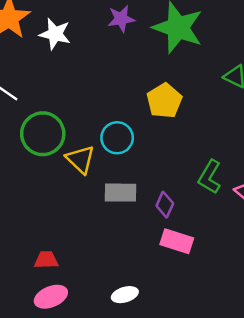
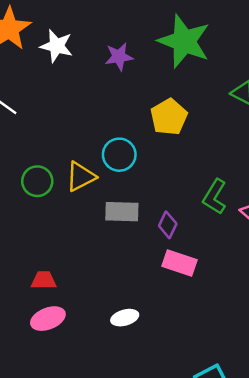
purple star: (121, 19) -> (119, 57), moved
green circle: (43, 134) -> (37, 181), moved, size x0.7
yellow triangle: (80, 159) -> (81, 176), turned 48

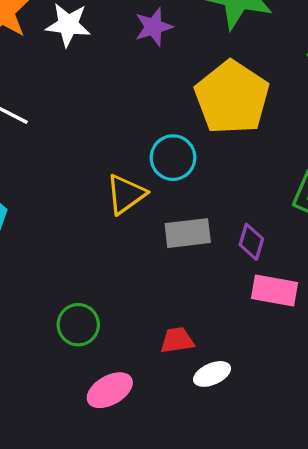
yellow pentagon: (169, 117) -> (232, 98), size x1.5
green circle: (37, 181) -> (78, 325), moved
red trapezoid: (44, 280) -> (177, 340), moved

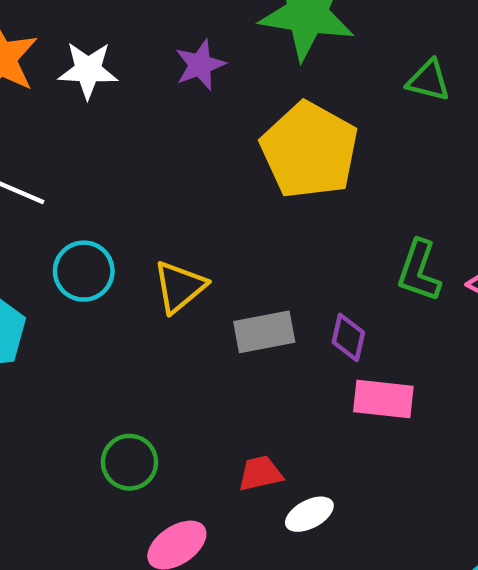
cyan circle: (173, 158) -> (84, 271), moved

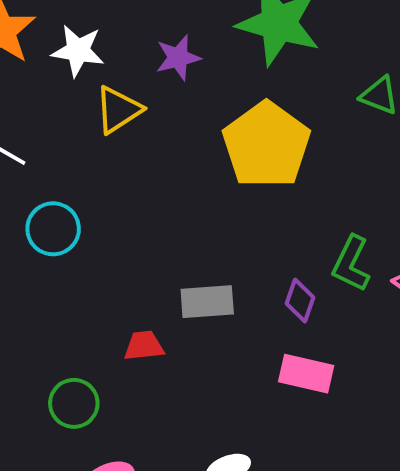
yellow triangle: (180, 287) -> (118, 110), moved
purple diamond: (348, 337) -> (300, 300), moved
red trapezoid: (260, 473) -> (144, 346), moved

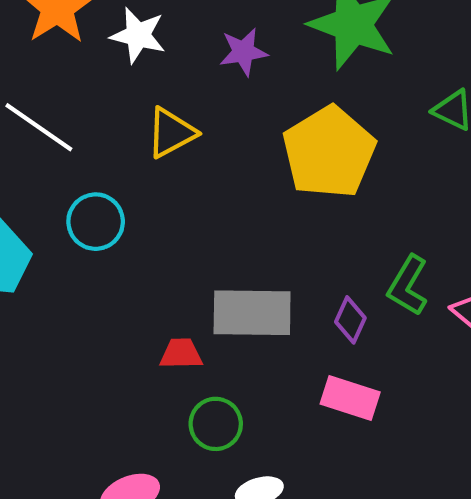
yellow triangle: (118, 110) -> (171, 133), moved
gray rectangle: (207, 302) -> (252, 313), size x1.4
green circle: (74, 403) -> (216, 424), moved

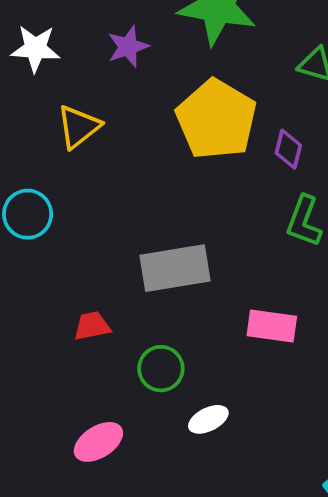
purple diamond: (350, 320) -> (288, 149), moved
red trapezoid: (181, 354) -> (92, 326), moved

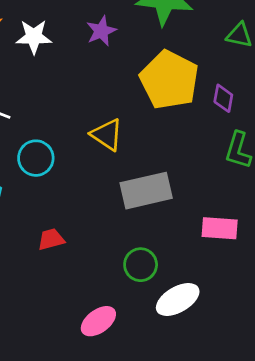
yellow triangle: (79, 127) -> (107, 135), moved, turned -44
red trapezoid: (92, 326) -> (51, 239), moved
white ellipse: (208, 419) -> (178, 300), size x1.5

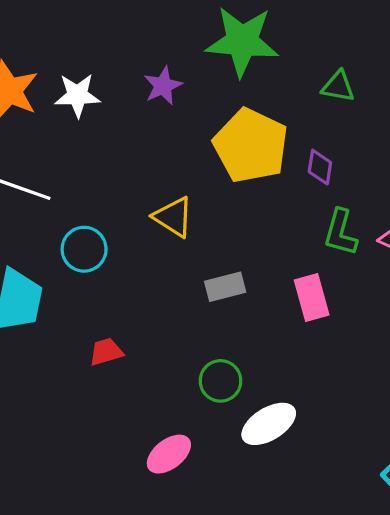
gray rectangle: (146, 191) -> (225, 287), size x0.6
pink rectangle: (220, 228) -> (312, 297), moved, turned 72

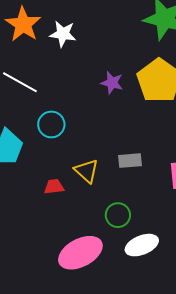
purple star: (163, 86) -> (112, 83), moved, turned 30
yellow triangle: (173, 217) -> (87, 171), moved
pink ellipse: (169, 454) -> (80, 253), size x1.6

